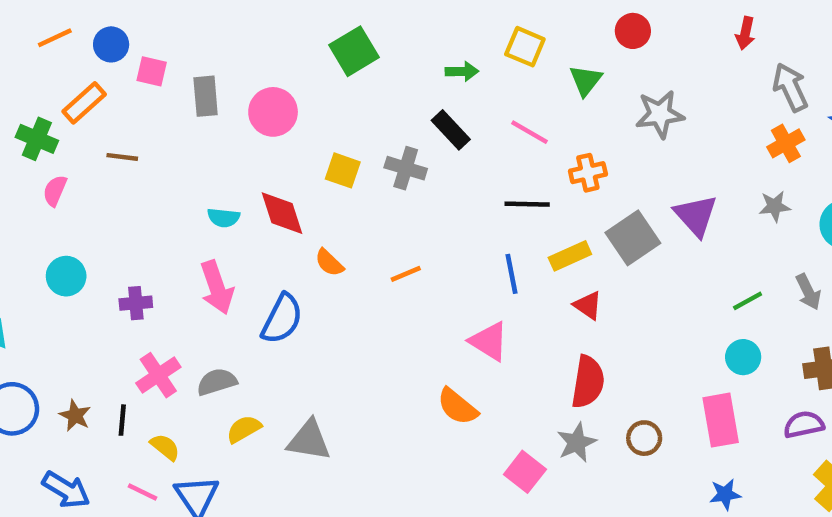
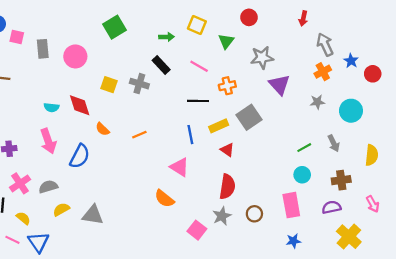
purple triangle: (696, 215) -> (279, 85), moved

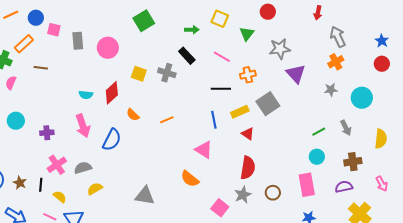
blue star: (351, 61) -> (382, 41), moved
red diamond: (80, 105) -> (112, 93), turned 65
gray triangle: (93, 215) -> (145, 196), moved

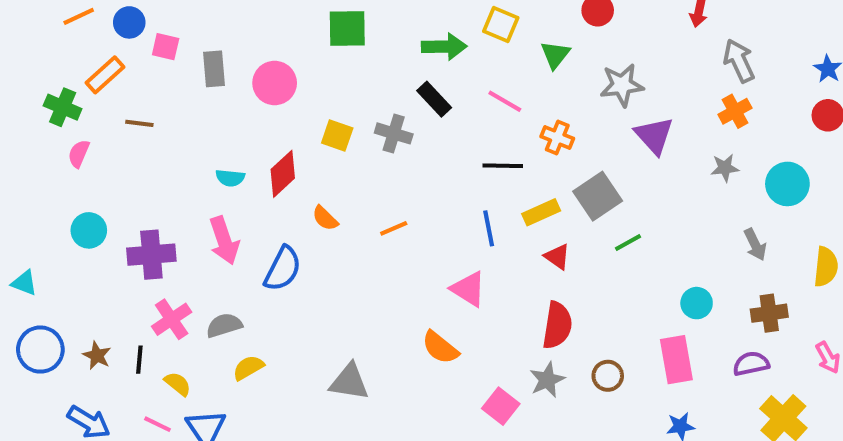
green square: (144, 21) -> (347, 28), turned 30
green arrow: (192, 30) -> (444, 47), size x1.5
orange cross: (248, 75) -> (557, 138), turned 35
green line: (319, 132) -> (628, 243), moved
purple cross: (47, 133) -> (151, 255), size x1.6

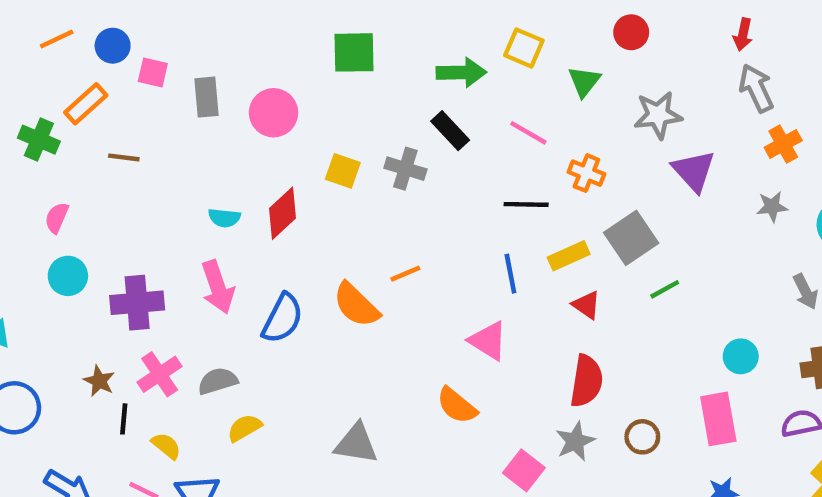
gray arrow: (739, 61) -> (756, 88), moved
pink semicircle: (79, 154) -> (57, 218), moved
orange semicircle: (325, 218) -> (356, 305), moved, size x1.6
brown star: (97, 356) -> (99, 381), moved

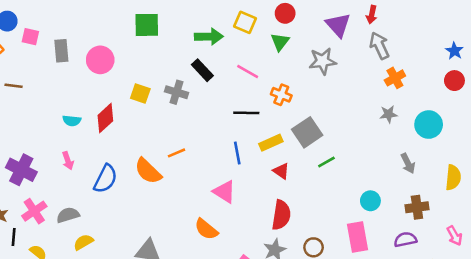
red circle: (631, 32) -> (285, 13), moved
purple triangle: (694, 171) -> (338, 25), moved
pink arrow: (218, 287) -> (68, 161), size x0.6
purple cross: (137, 303) -> (21, 170), turned 32

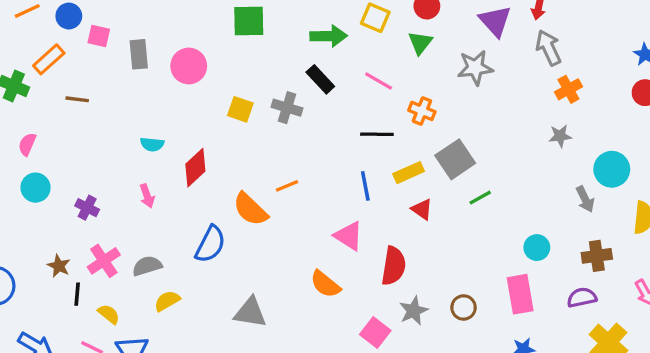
red diamond: (105, 118) -> (195, 168), moved
cyan circle: (429, 125) -> (612, 169), moved
purple cross: (21, 170) -> (87, 208), size x0.6
blue semicircle: (105, 179) -> (210, 244), moved
red semicircle: (281, 215) -> (394, 266), moved

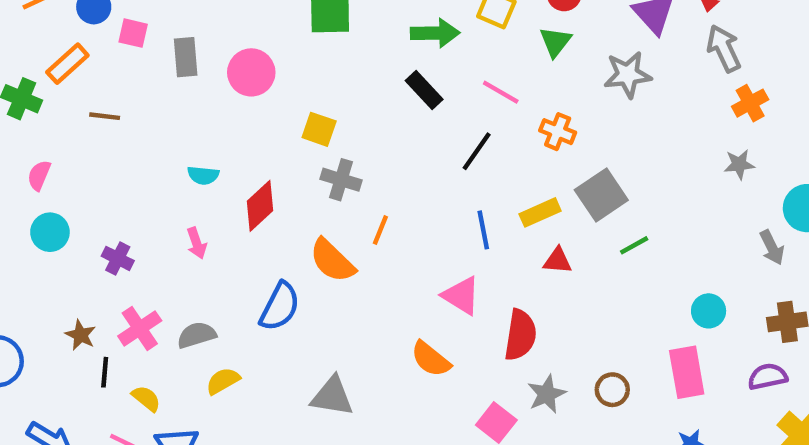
gray cross: (287, 108) -> (341, 180), moved
black line: (377, 134) -> (477, 151), moved, turned -56
orange line: (287, 186) -> (380, 230), turned -45
red triangle: (422, 209) -> (558, 261), turned -30

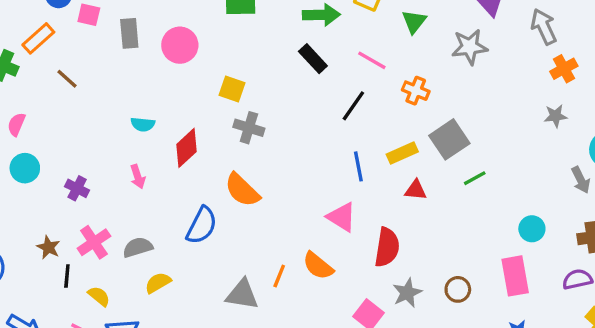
brown line: (105, 116) -> (67, 79), turned 35
orange line: (380, 230) -> (279, 276), moved

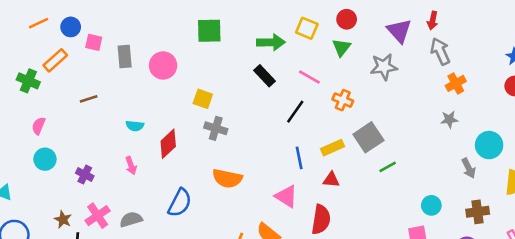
brown line: (67, 79) -> (89, 99), moved, turned -60
orange semicircle: (242, 190) -> (227, 178), moved, turned -32
red triangle: (416, 190) -> (331, 180), moved

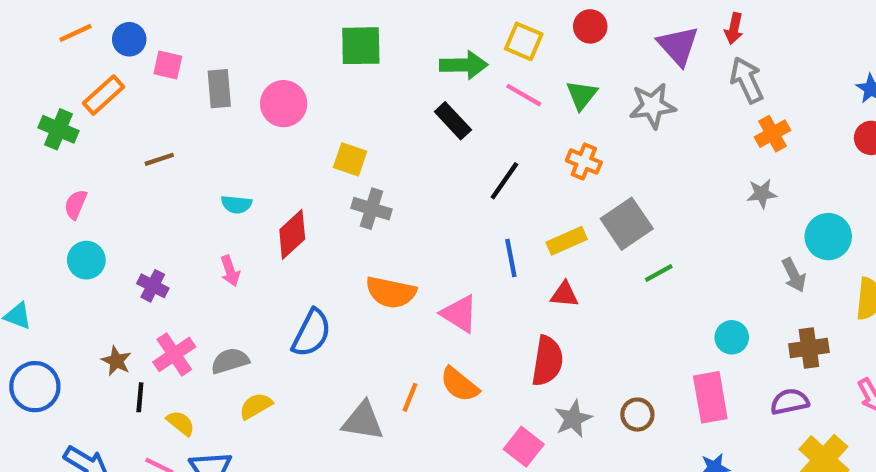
green triangle: (341, 47) -> (582, 95), moved
pink line: (309, 77) -> (524, 95), moved
pink triangle: (286, 196) -> (459, 314), moved

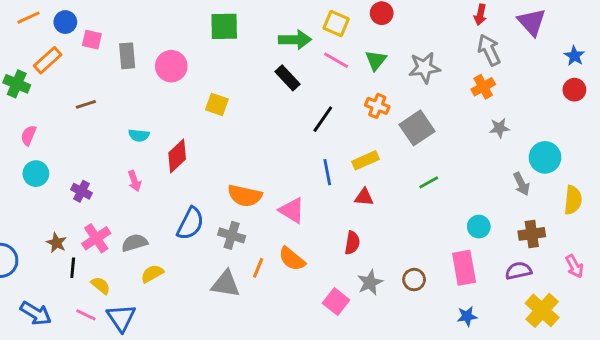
purple triangle: (678, 46) -> (532, 22), moved
orange cross: (772, 134) -> (483, 87), moved
gray cross: (372, 209) -> (232, 235), moved
gray square: (627, 224) -> (417, 128), moved
red semicircle: (547, 361) -> (352, 243), size x0.7

